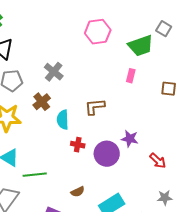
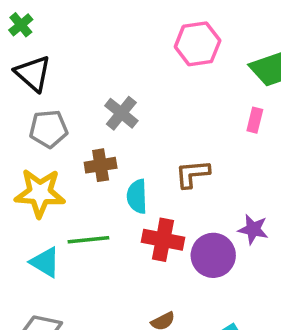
brown cross: (42, 102) -> (101, 165), turned 30
red cross: (78, 145) -> (163, 240), size x1.6
green line: (35, 175) -> (88, 240), moved

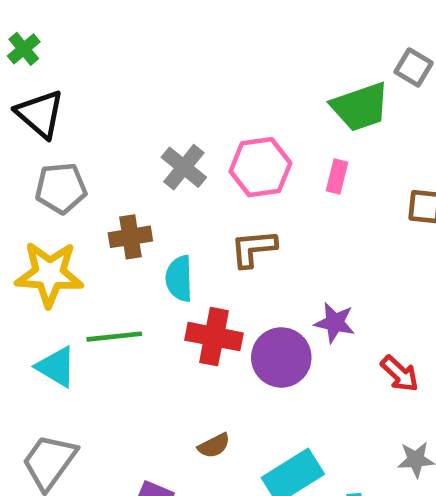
pink hexagon: (198, 44) -> (260, 167), moved
gray cross: (121, 113) -> (184, 167), moved

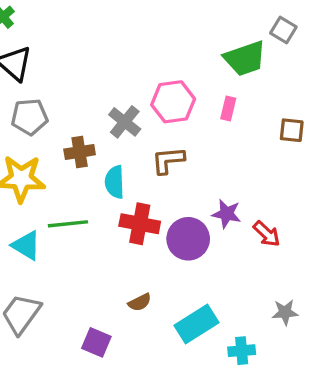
gray cross: (184, 167) -> (125, 122), moved
red arrow: (400, 374) -> (267, 234), moved

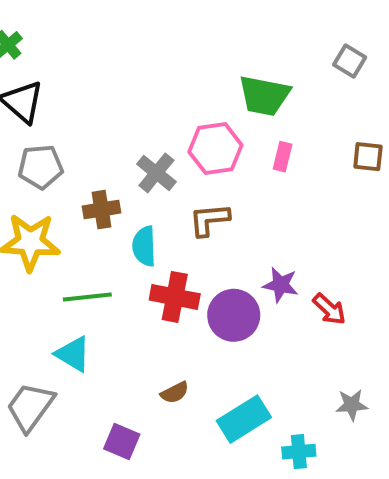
green trapezoid: (245, 58) -> (264, 96), moved, turned 30
brown square: (292, 130) -> (368, 157), moved
cyan triangle: (26, 245) -> (73, 354), moved

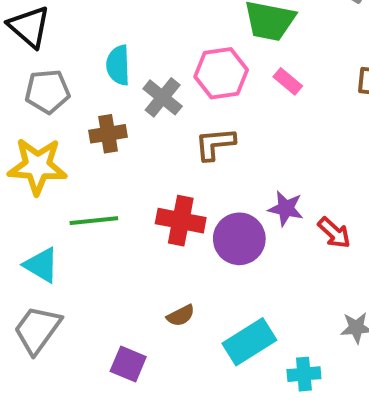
pink rectangle: (283, 157) -> (288, 81), turned -64
cyan semicircle: (144, 246) -> (118, 65), moved
cyan triangle: (73, 354) -> (41, 265), moved

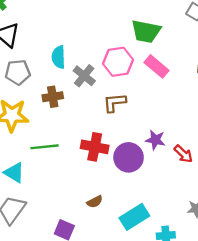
pink rectangle: (288, 81) -> (157, 66), size x1.5

